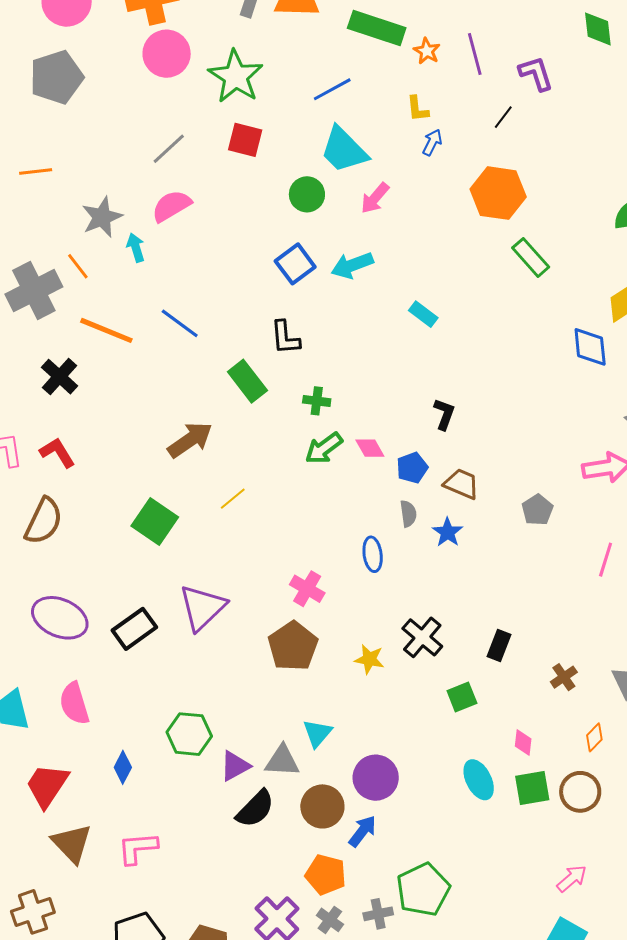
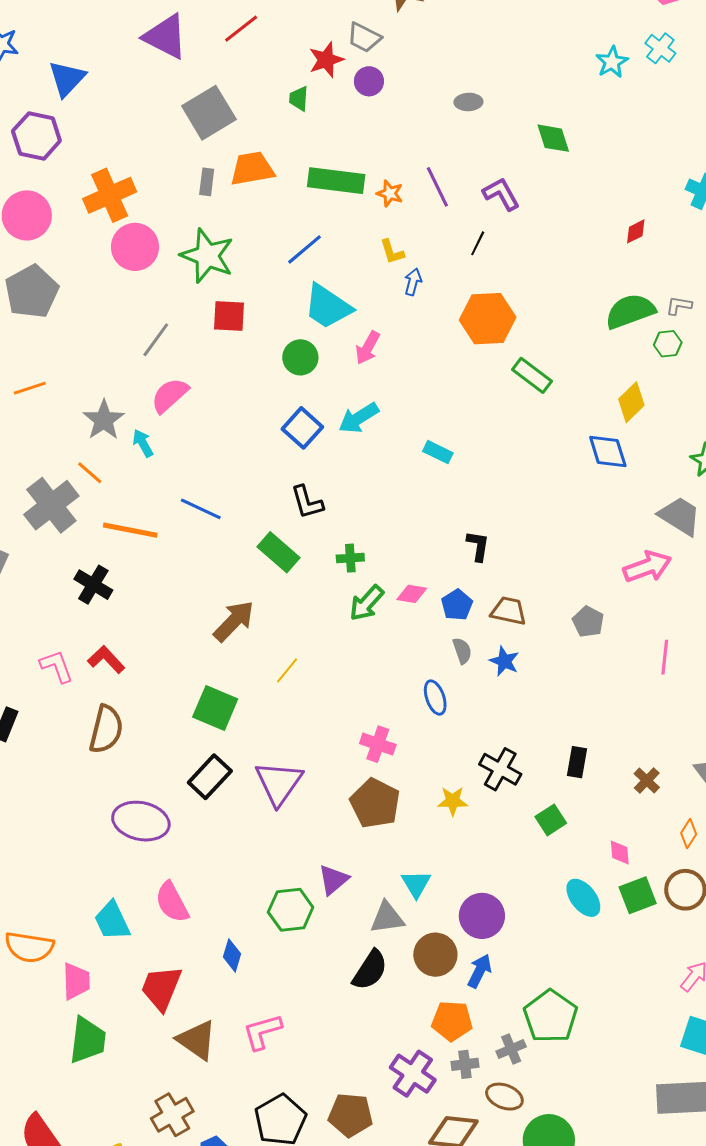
pink diamond: (370, 448) -> (412, 594), turned -40
black rectangle: (134, 629) -> (210, 777), moved
purple triangle: (235, 766) -> (333, 880), moved
gray cross: (330, 920) -> (465, 1064), turned -32

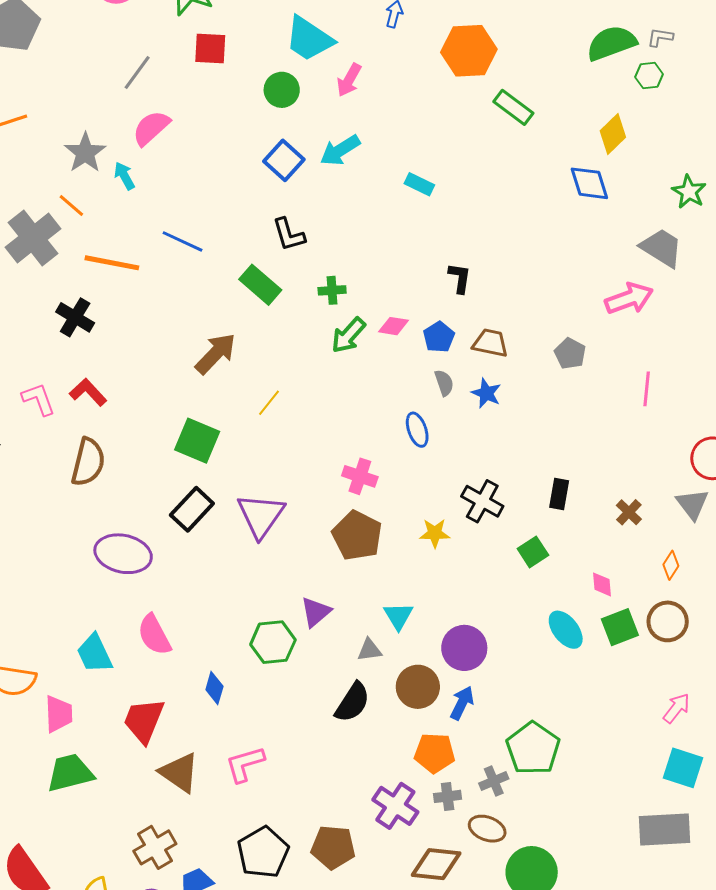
gray triangle: (387, 918) -> (369, 650), size x0.7
green trapezoid: (88, 1040) -> (70, 773), turned -111

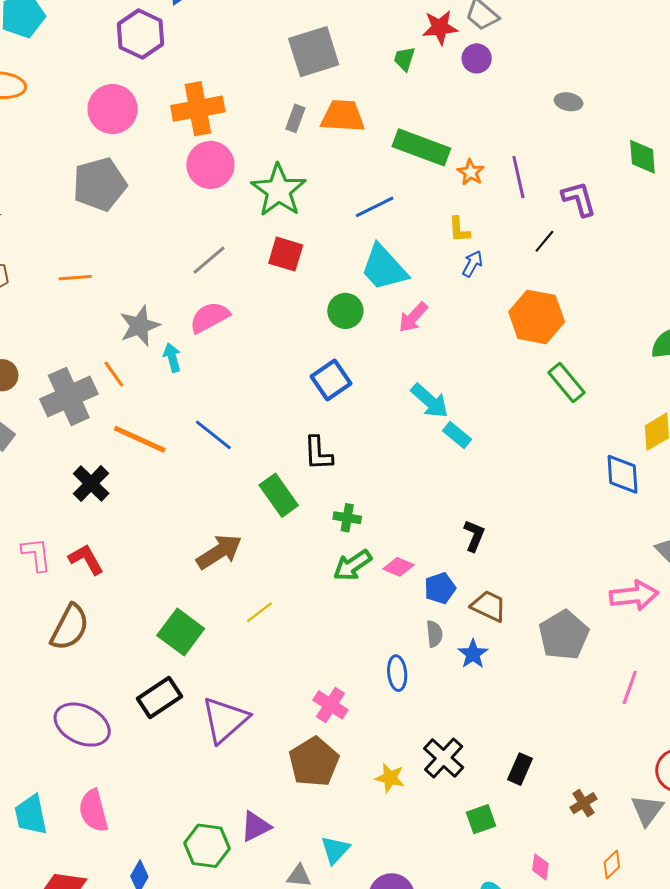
cyan arrow: (340, 150) -> (430, 401), moved, turned -120
gray pentagon: (570, 354) -> (564, 635), size x1.6

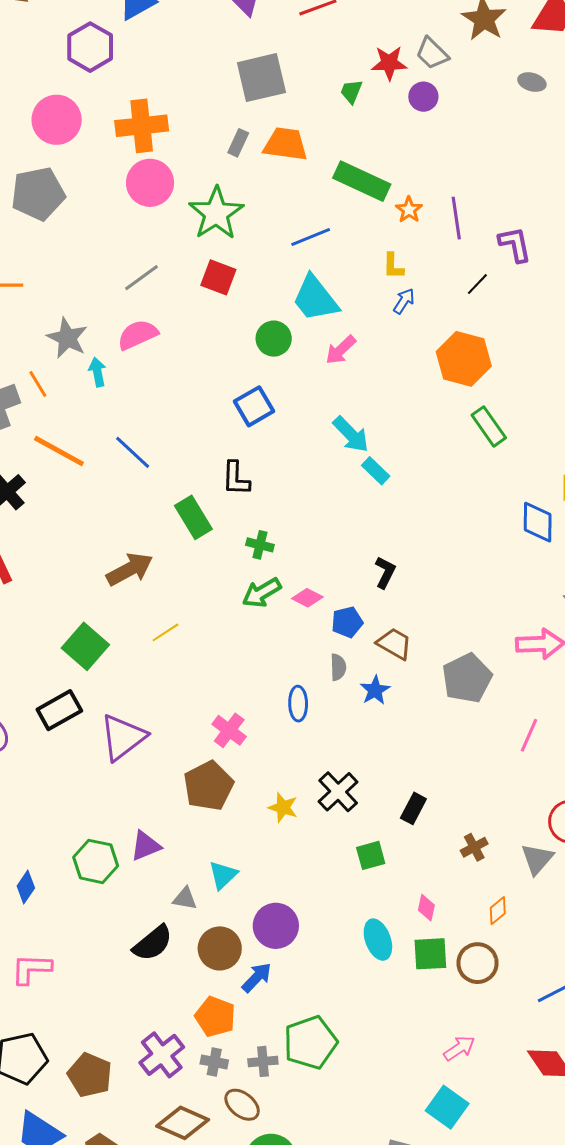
gray ellipse: (568, 102) -> (532, 82), moved
gray star: (140, 326) -> (67, 338), turned -30

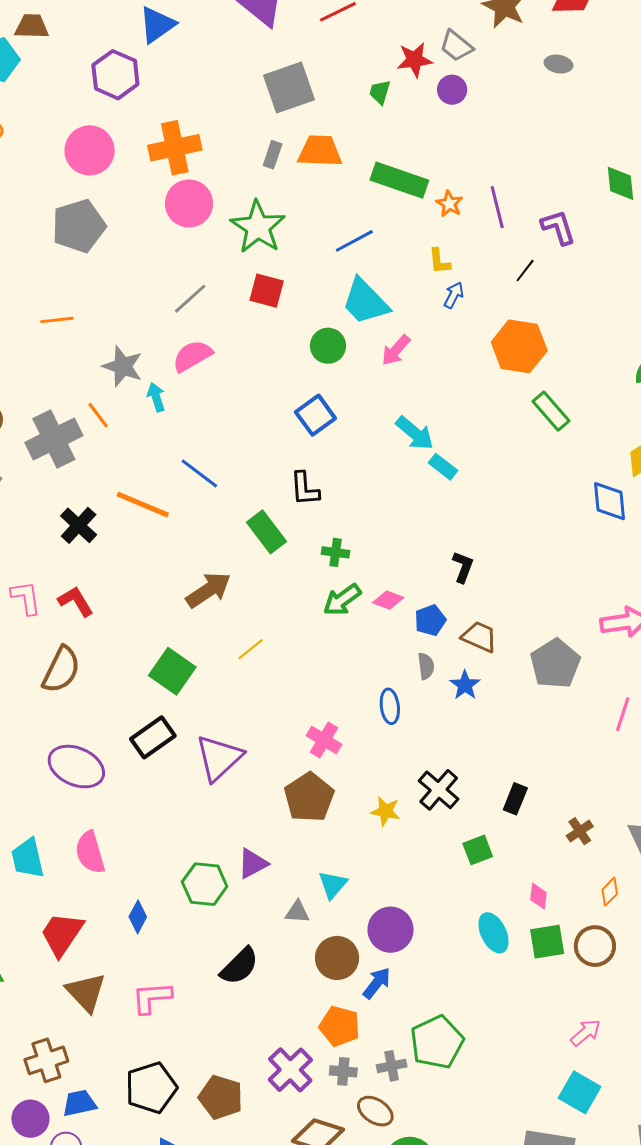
orange line: (59, 451) -> (143, 505), moved
black semicircle: (153, 943) -> (239, 966), moved

